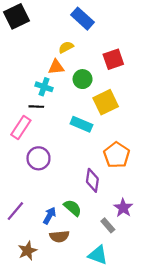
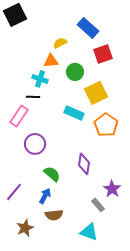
blue rectangle: (83, 19) -> (88, 28), moved
orange pentagon: (117, 155) -> (106, 125), moved
green semicircle: (73, 208) -> (52, 174), moved

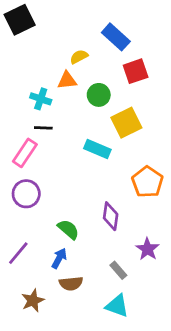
cyan cross: (40, 79) -> (41, 99), moved
orange pentagon: (106, 125) -> (147, 182), moved
purple circle: (35, 144) -> (26, 194), moved
gray rectangle: (98, 205) -> (118, 270), moved

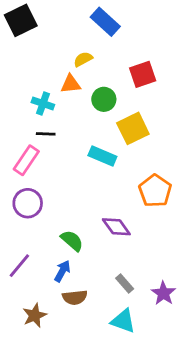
blue rectangle: (116, 37) -> (105, 22), moved
purple diamond: (111, 216) -> (116, 227), turned -44
purple star: (147, 249) -> (163, 293), moved

